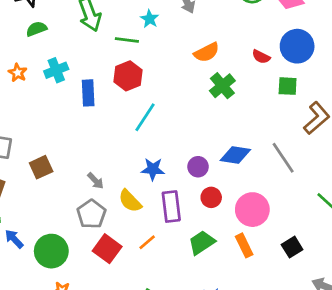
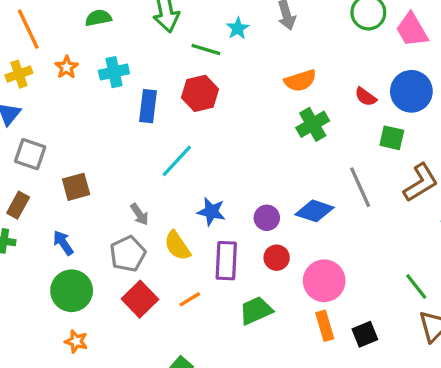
cyan line: (145, 117) -> (177, 161), moved
gray line: (283, 158) -> (360, 187), moved
blue arrow: (14, 239) -> (63, 243), moved
orange rectangle: (244, 245) -> (325, 326), moved

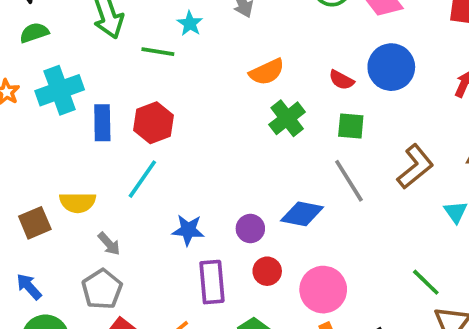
cyan cross: (114, 72) -> (60, 90), size x1.4
red hexagon: (200, 93) -> (154, 123), moved
green square: (392, 138) -> (351, 126), moved
yellow semicircle: (177, 246) -> (78, 202), moved, turned -48

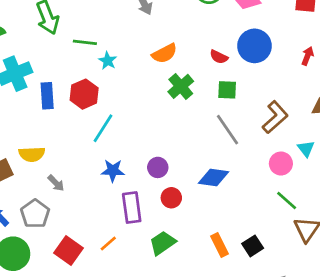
cyan star: (190, 23) -> (108, 61), moved
cyan line: (142, 179) -> (103, 128), moved
blue diamond: (302, 214) -> (213, 177), moved
gray pentagon: (102, 289) -> (35, 214), moved
pink circle: (323, 290) -> (281, 164), moved, size x0.7

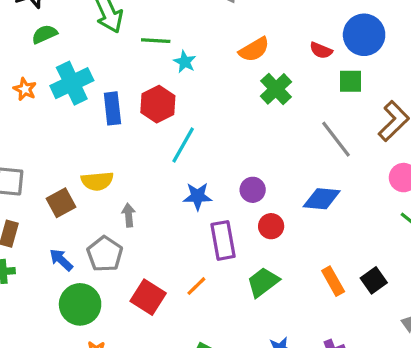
green square: (227, 90) -> (351, 81), moved
gray arrow: (56, 183) -> (129, 215), turned -138

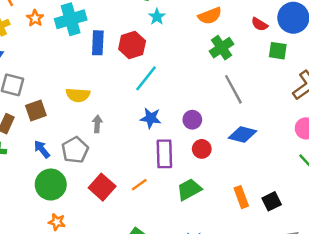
gray line: (336, 139) -> (233, 89), moved
brown square: (61, 203) -> (36, 111), moved

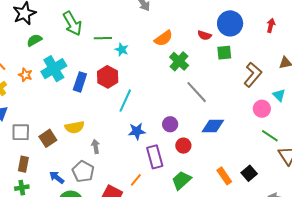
blue rectangle: (98, 43) -> (80, 82), turned 30
brown square: (36, 111) -> (48, 138), moved
orange line: (139, 185) -> (136, 180), moved

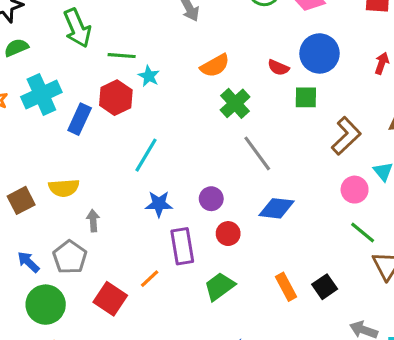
red hexagon: (108, 77) -> (116, 98), moved

